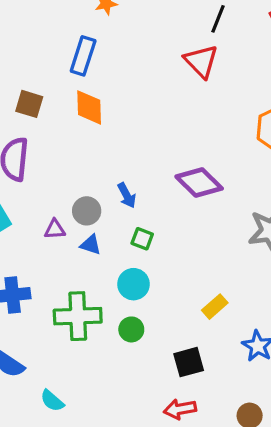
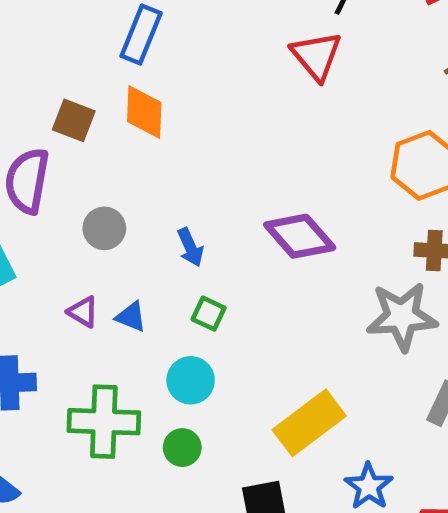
brown square: (29, 104) -> (74, 120), moved
gray circle: (87, 211) -> (104, 228), moved
purple triangle: (55, 229) -> (83, 312), moved, turned 30
yellow rectangle: (215, 307) -> (309, 423), size x1.8

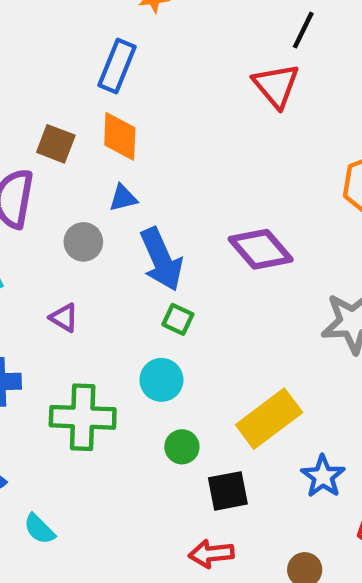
blue arrow: (190, 247) -> (161, 259), size x1.8
blue triangle: (131, 317) -> (123, 198), moved, turned -36
green circle: (182, 448) -> (182, 447), moved

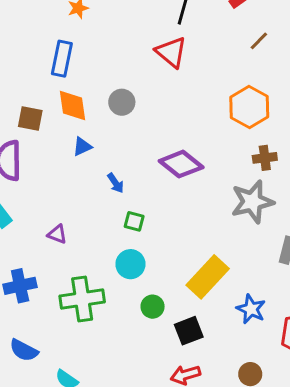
gray circle: (83, 242) -> (122, 102), moved
blue arrow: (161, 259) -> (116, 183), size x0.5

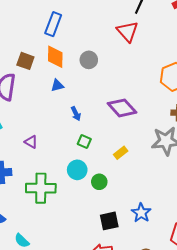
yellow rectangle: (208, 277) -> (121, 153), moved, size x0.5
green circle: (153, 307) -> (99, 182), moved
blue star: (251, 309) -> (141, 213), moved

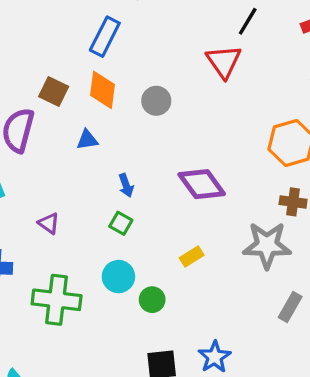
blue triangle: (57, 85) -> (87, 140), moved
green square: (84, 141) -> (121, 223), moved

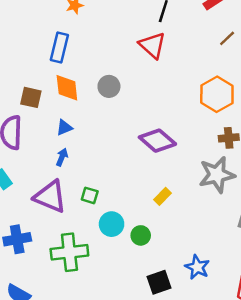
blue arrow: (126, 185) -> (62, 157), moved, turned -126
purple triangle: (49, 223) -> (50, 197), size x2.0
green square: (121, 223) -> (90, 195), moved

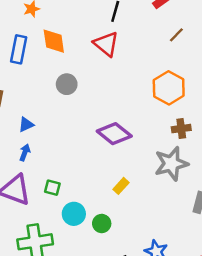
orange diamond: (67, 88) -> (54, 41), moved

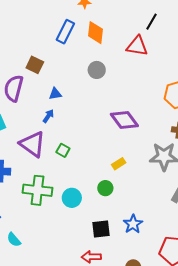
red triangle: (106, 44) -> (137, 46), turned -45
cyan circle: (74, 214) -> (72, 198), moved
green circle: (102, 224) -> (105, 188), moved

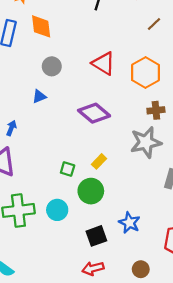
red triangle: (137, 46) -> (104, 63), moved, turned 35
blue triangle: (55, 94) -> (39, 96), moved
green square: (63, 150) -> (68, 169), moved
green circle: (105, 188) -> (91, 191), size x1.5

